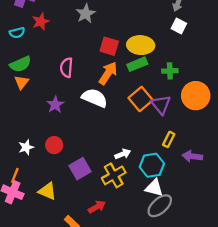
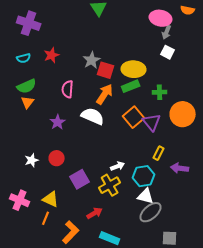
gray star: (86, 14) -> (92, 60), moved
red star: (41, 21) -> (52, 55), moved
orange line: (15, 175) -> (46, 218), moved

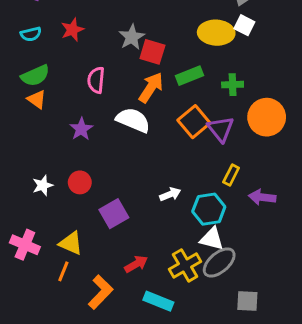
yellow ellipse: (134, 69) -> (216, 33), moved
orange triangle: (28, 102) -> (37, 99), turned -32
yellow cross: (110, 185) -> (185, 265), moved

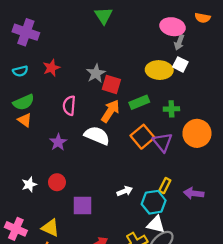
yellow rectangle: (231, 175) -> (165, 186), moved
purple square: (114, 214) -> (83, 206), turned 30

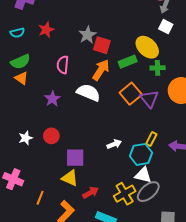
yellow ellipse: (159, 70) -> (147, 47), moved, turned 40
yellow triangle: (50, 228) -> (70, 178), moved

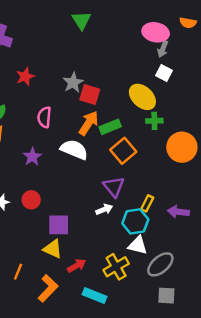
green rectangle: (128, 62) -> (110, 127), moved
purple triangle: (149, 99) -> (114, 187), moved
gray ellipse: (148, 192) -> (160, 264), moved

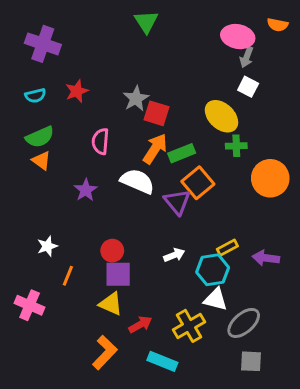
purple triangle: (114, 187) -> (177, 202), moved
red circle: (31, 200) -> (112, 251), moved
yellow rectangle: (147, 203) -> (227, 248), turned 35
orange line: (18, 272) -> (68, 276), moved

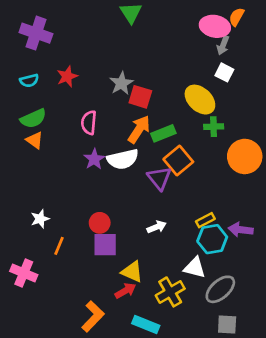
orange semicircle: (278, 25) -> (237, 17), moved, turned 108
white semicircle: (137, 181) -> (123, 159), turned 144
purple star: (86, 190) -> (94, 159), moved
cyan hexagon: (213, 270) -> (212, 239), moved
yellow triangle: (111, 304) -> (132, 272), moved

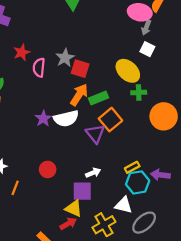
pink semicircle: (89, 123) -> (39, 68), moved
purple square: (105, 245) -> (82, 191), moved

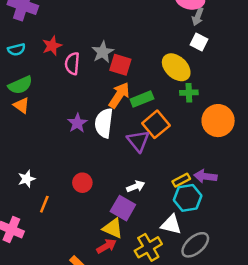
white semicircle: (66, 119) -> (104, 123), turned 110
purple arrow: (160, 175) -> (205, 176), moved
purple square: (82, 191) -> (123, 208), turned 30

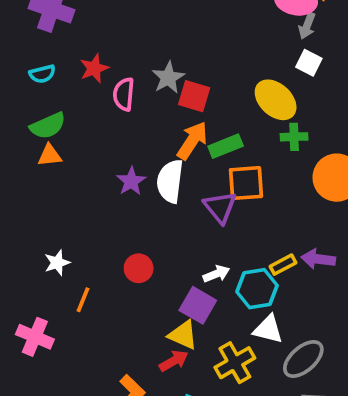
orange triangle: (22, 105) -> (50, 155), turned -42
orange square: (156, 124) -> (246, 183), turned 36
cyan hexagon: (188, 198) -> (257, 289), moved

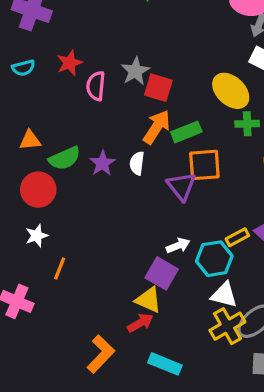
green semicircle: (48, 126) -> (65, 158), moved
white semicircle: (170, 181) -> (137, 163), size x0.6
red circle: (139, 268) -> (38, 190), moved, size x1.4
yellow cross: (235, 363) -> (227, 326), moved

